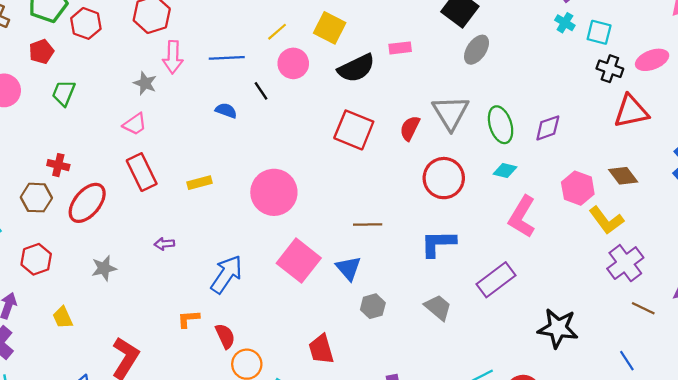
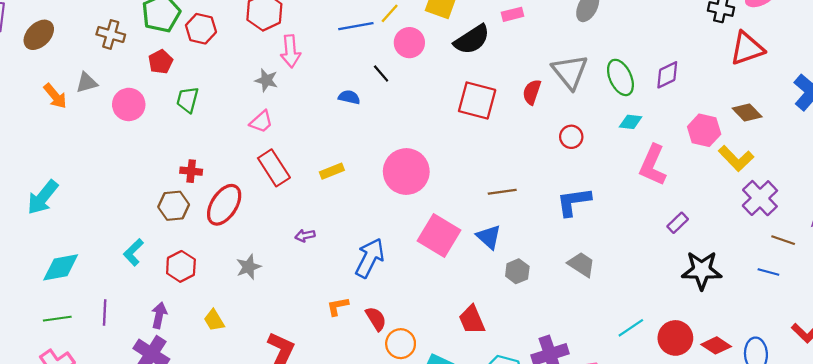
blue line: (227, 58) -> (356, 26), moved
red circle: (444, 178) -> (571, 137), size x0.6
purple rectangle: (496, 280) -> (678, 223), moved, size x0.6
blue line: (627, 361) -> (768, 272), moved, turned -35

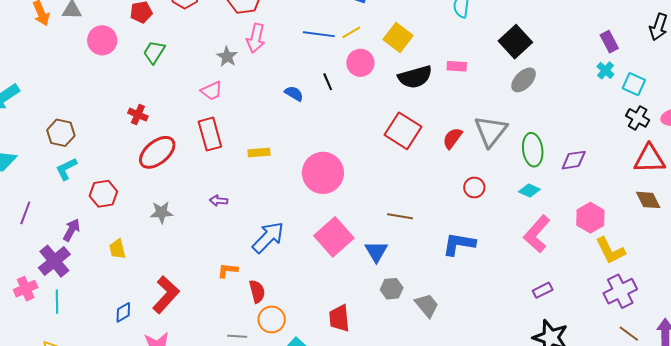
brown diamond: (747, 113) -> (648, 200), moved
brown hexagon: (174, 206) -> (61, 133), moved
gray trapezoid: (581, 264) -> (427, 305), moved

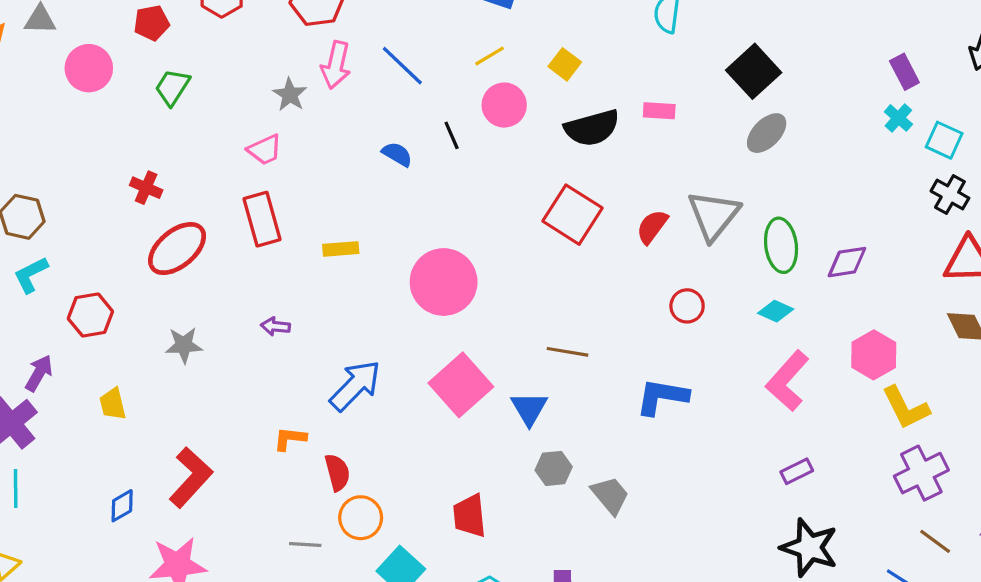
blue line: (319, 34) -> (402, 66), moved, turned 36
yellow square: (398, 37) -> (565, 64), size x0.7

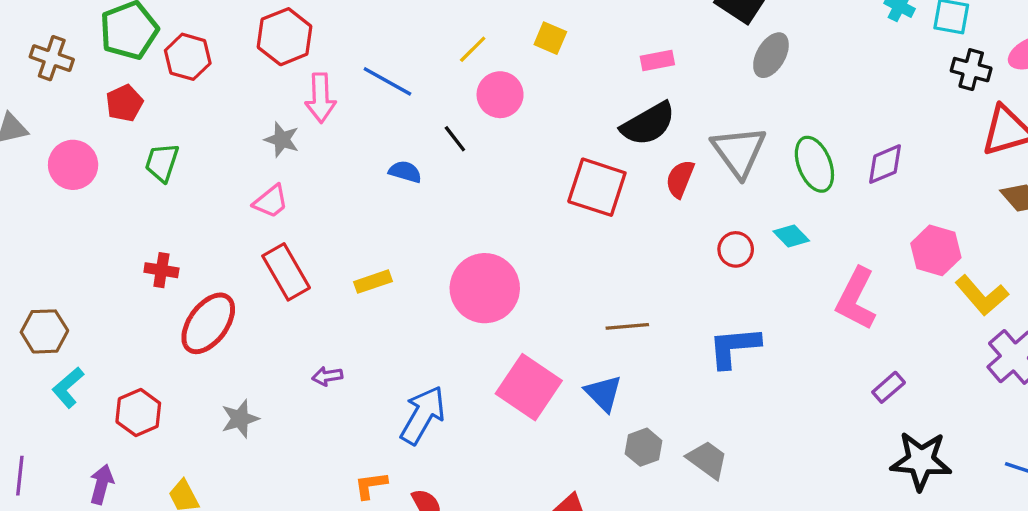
black semicircle: (592, 128) -> (648, 124), moved
cyan diamond: (776, 311) -> (791, 236), moved, turned 36

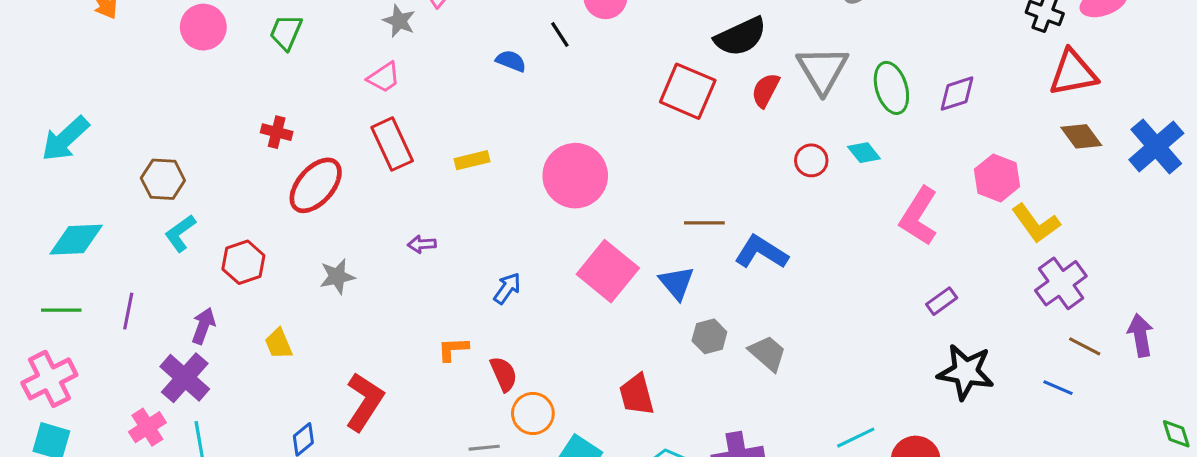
blue L-shape: (734, 347) -> (761, 252), moved, turned 32
blue arrow: (423, 415) -> (507, 288), size x0.6

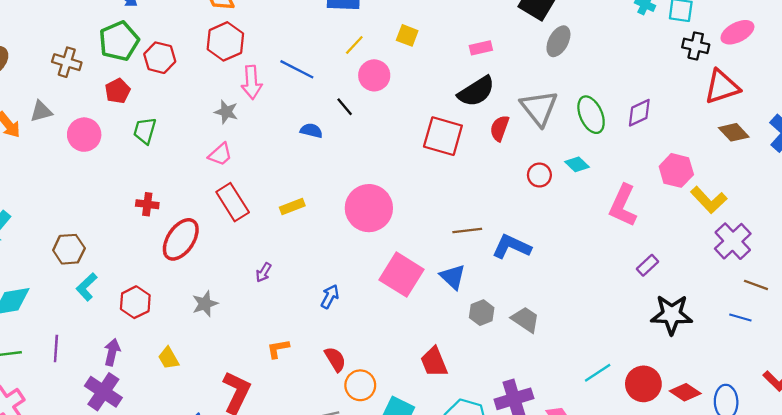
purple arrow: (422, 244) -> (264, 272), turned -48
orange L-shape: (453, 349) -> (278, 349), moved

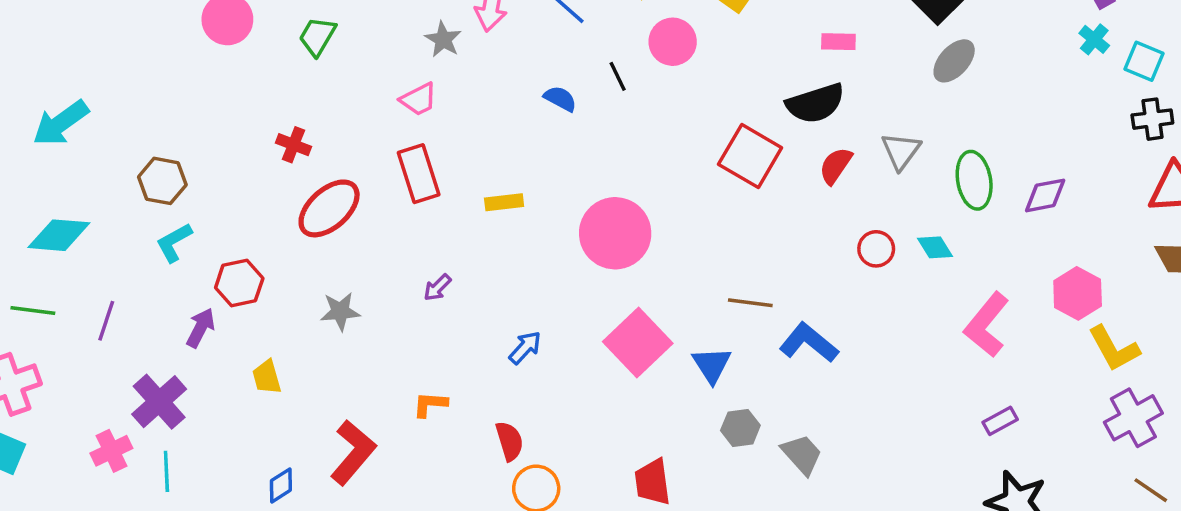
black cross: (696, 46) -> (1152, 119), turned -35
gray triangle: (539, 108) -> (901, 151), size x0.7
purple arrow: (112, 352) -> (201, 328), moved

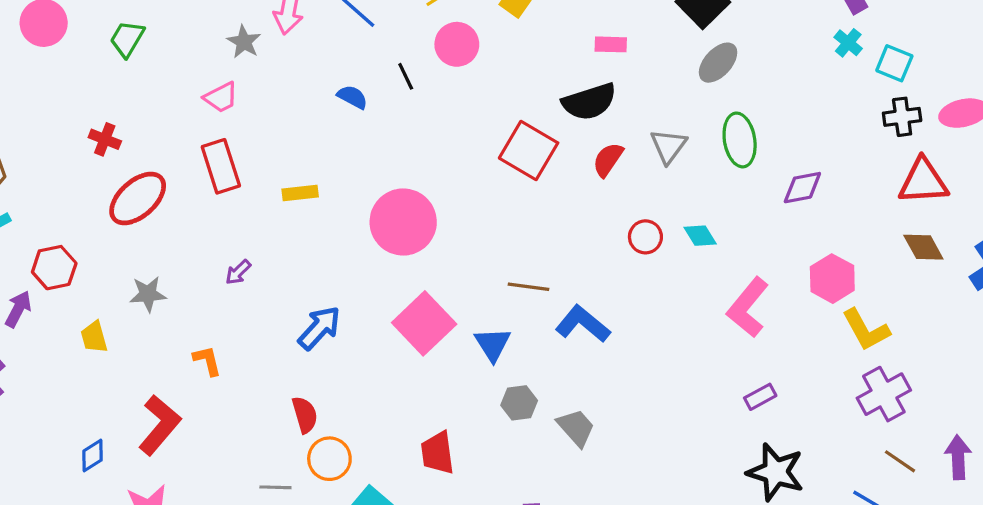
green ellipse: (974, 180) -> (740, 140), moved
blue arrow: (525, 348) -> (319, 328), size x1.4
yellow trapezoid: (267, 377) -> (94, 337), moved
orange L-shape: (430, 404) -> (207, 361), moved, turned 72

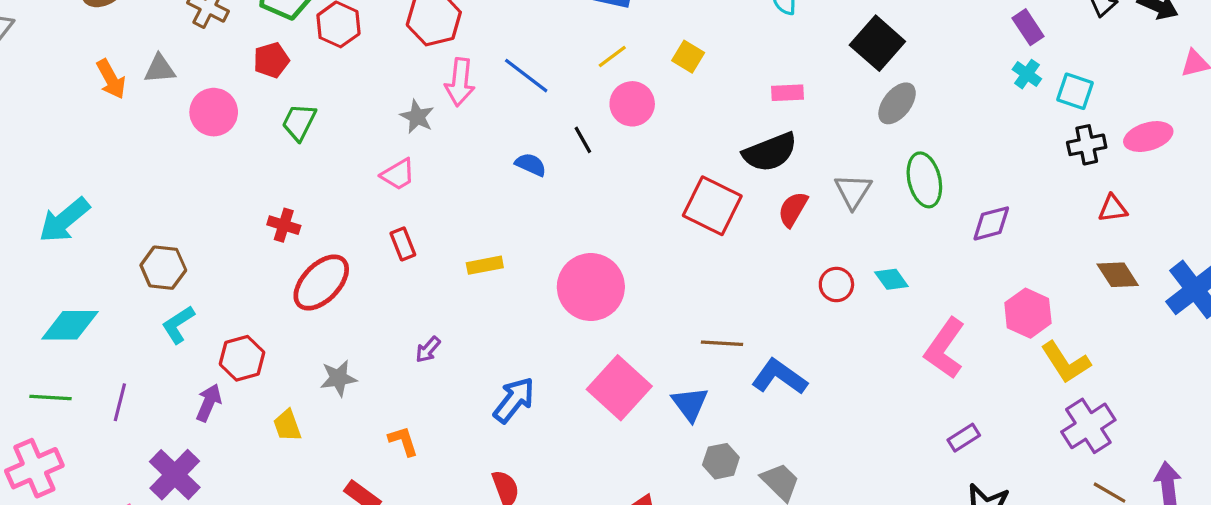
red rectangle: (221, 166) -> (403, 244), size x0.6
red triangle: (923, 181) -> (1113, 208), size x0.6

